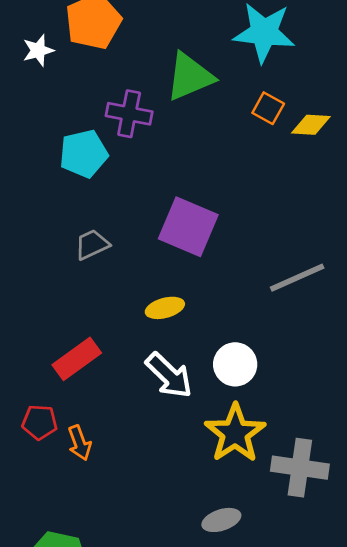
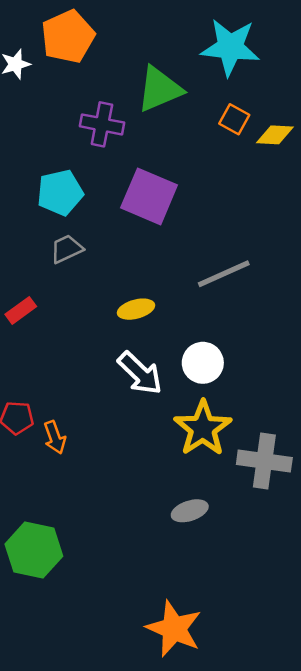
cyan pentagon: (84, 154) -> (60, 193), moved
purple square: (188, 227) -> (149, 196), moved
gray line: (297, 278) -> (224, 274), moved
red rectangle: (77, 359) -> (21, 310), moved, size x0.7

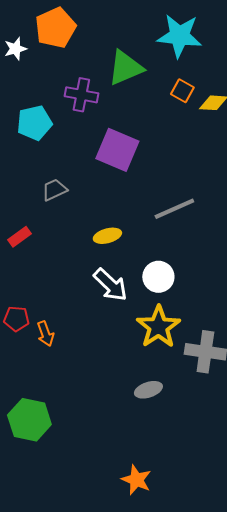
cyan pentagon: (60, 193) -> (34, 123), moved
orange star: (174, 629) -> (136, 480), size x0.7

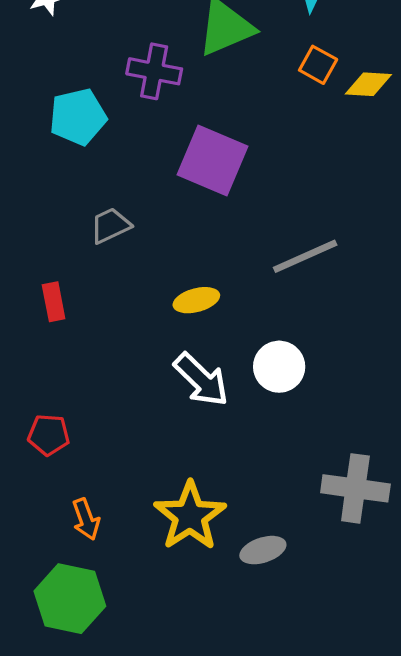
red rectangle: (19, 237) -> (54, 302), turned -65
yellow star: (158, 327) -> (190, 516), moved
orange arrow: (45, 334) -> (86, 519), moved

